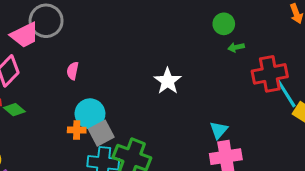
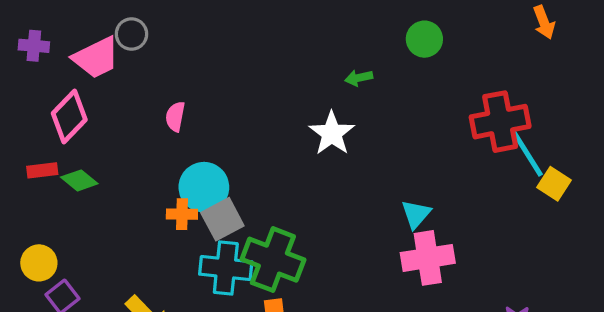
gray circle: (46, 21) -> (131, 34), size x0.6
green arrow: (236, 47) -> (359, 78), moved

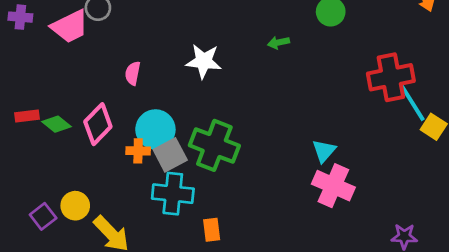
pink diamond: (69, 116) -> (98, 124), moved
white star: (332, 133) -> (204, 61), moved, turned -30
pink cross: (428, 258) -> (333, 186), turned 33
green cross: (273, 260) -> (214, 145), moved
yellow circle: (39, 263) -> (75, 206), moved

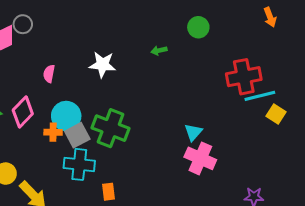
cyan line: (412, 103) -> (260, 96), turned -72

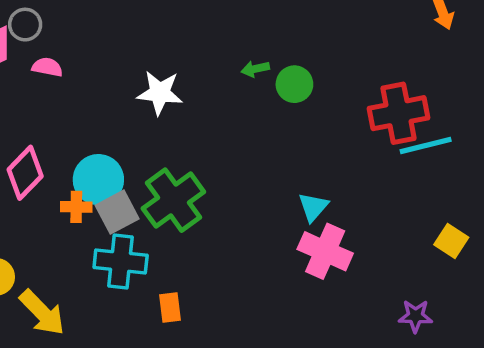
green circle: (198, 27) -> (294, 84), moved
pink semicircle: (49, 74) -> (47, 67), moved, turned 90
yellow square: (276, 114) -> (451, 241), moved
green cross: (111, 128) -> (173, 200), turned 33

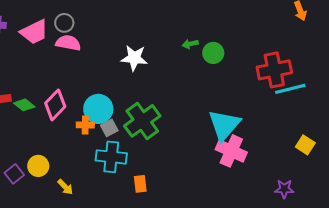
gray circle: (25, 25) -> (64, 23), moved
pink semicircle: (47, 67) -> (68, 43), size x1.4
cyan triangle: (313, 207) -> (224, 125), size x1.8
gray square: (117, 212) -> (109, 128), size x0.7
yellow arrow: (42, 313) -> (65, 187), size x0.6

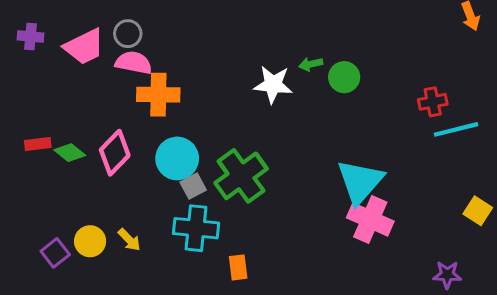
white star: (134, 58) -> (273, 84), moved
red cross: (274, 70) -> (433, 102), size x0.6
orange cross: (85, 125) -> (158, 95), moved, size x1.6
yellow arrow: (65, 187) -> (129, 240), moved

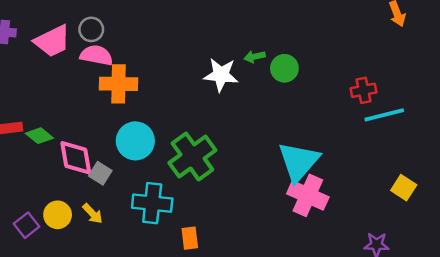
pink diamond: (115, 153) -> (76, 158), moved, turned -54
gray square: (193, 186) -> (100, 173), moved, turned -30

